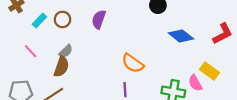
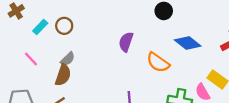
purple semicircle: (99, 19) -> (126, 42), moved
orange semicircle: (133, 63) -> (158, 62), moved

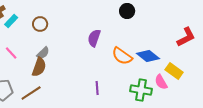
cyan rectangle: (40, 27) -> (11, 21), moved
blue diamond: (188, 43) -> (148, 56), moved

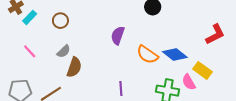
brown semicircle: (39, 67) -> (74, 67), moved

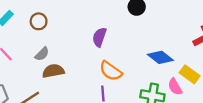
orange semicircle: (147, 55) -> (111, 71), moved
brown semicircle: (74, 67) -> (53, 71), turned -120

